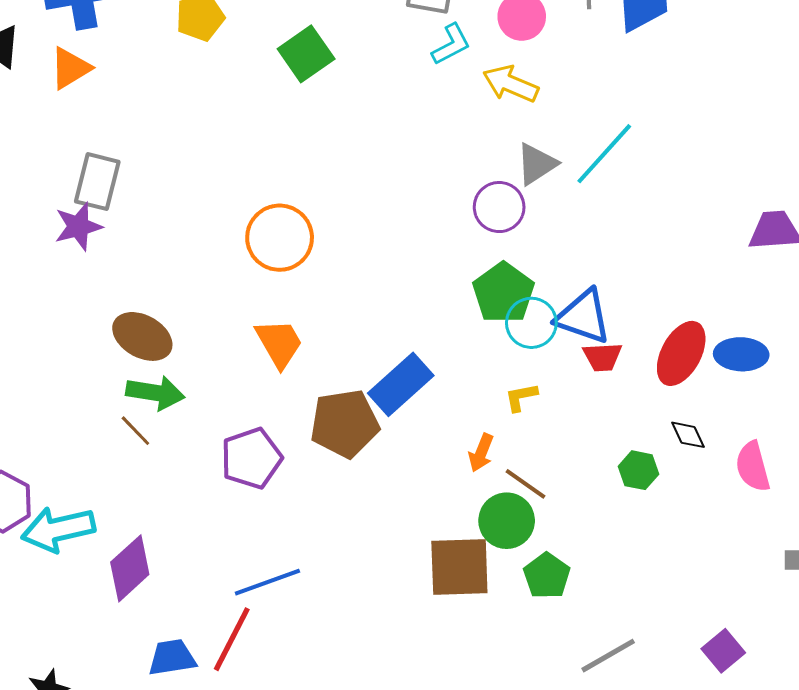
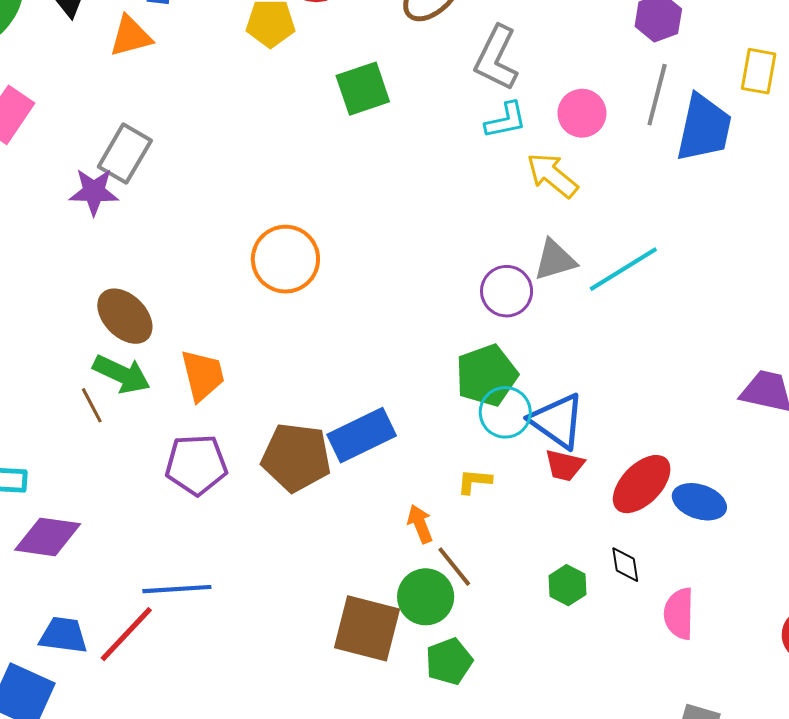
orange trapezoid: (279, 343) -> (203, 375), moved
orange arrow: (481, 453) -> (420, 524), turned 120
purple diamond: (130, 568) -> (48, 537), turned 34

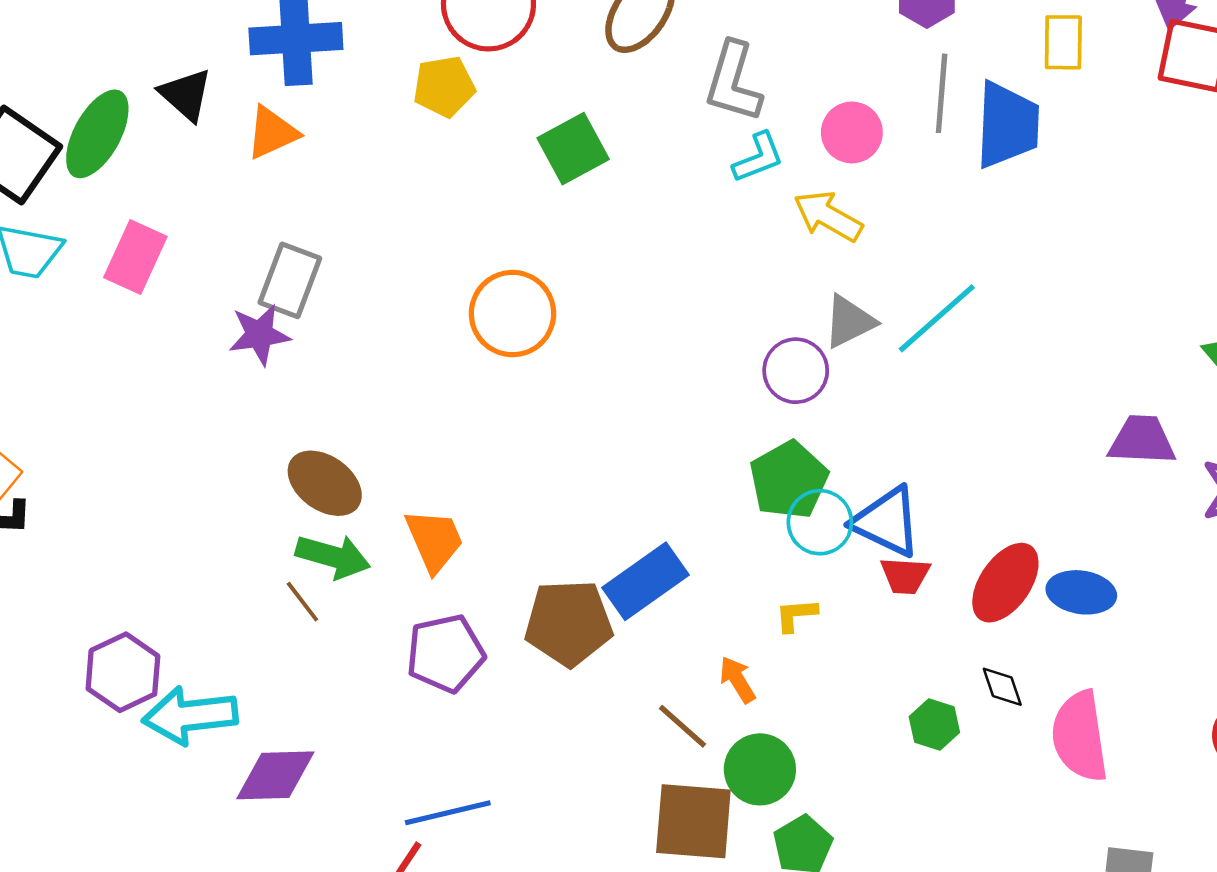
orange circle: (285, 259) -> (512, 314), moved
brown line: (454, 567) -> (682, 726), moved
pink semicircle: (679, 614) -> (1080, 736), size x1.4

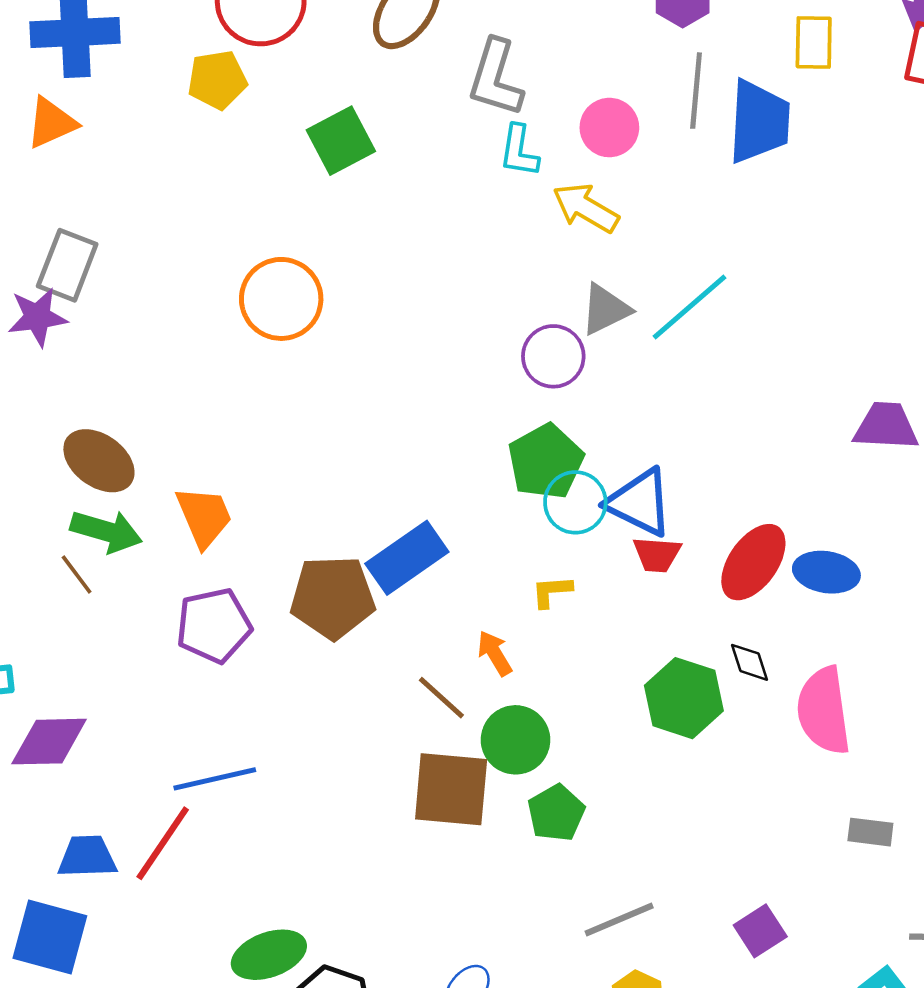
cyan L-shape: (758, 158) -> (519, 151), turned 120
green hexagon: (934, 724) -> (684, 698), size x1.6

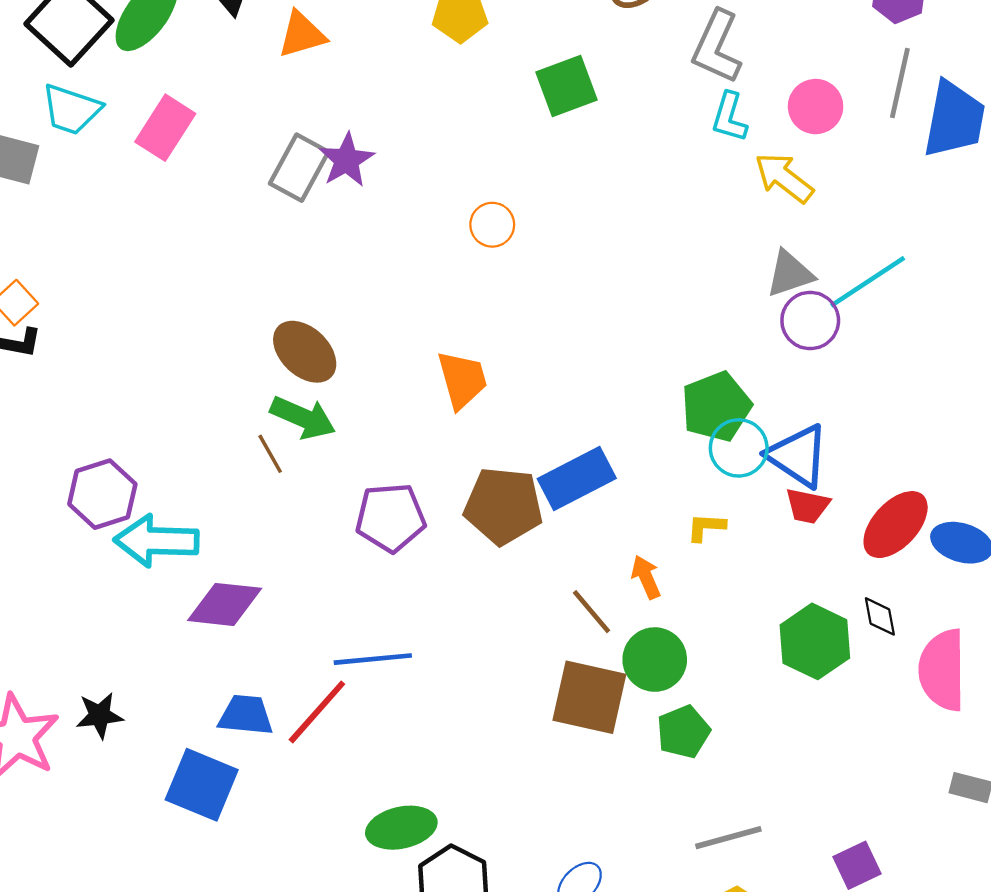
orange circle: (281, 299) -> (492, 225), size x0.6
purple star: (37, 317) -> (347, 160), moved, turned -30
purple circle: (553, 356) -> (810, 321), moved
orange trapezoid: (204, 517) -> (462, 380), moved

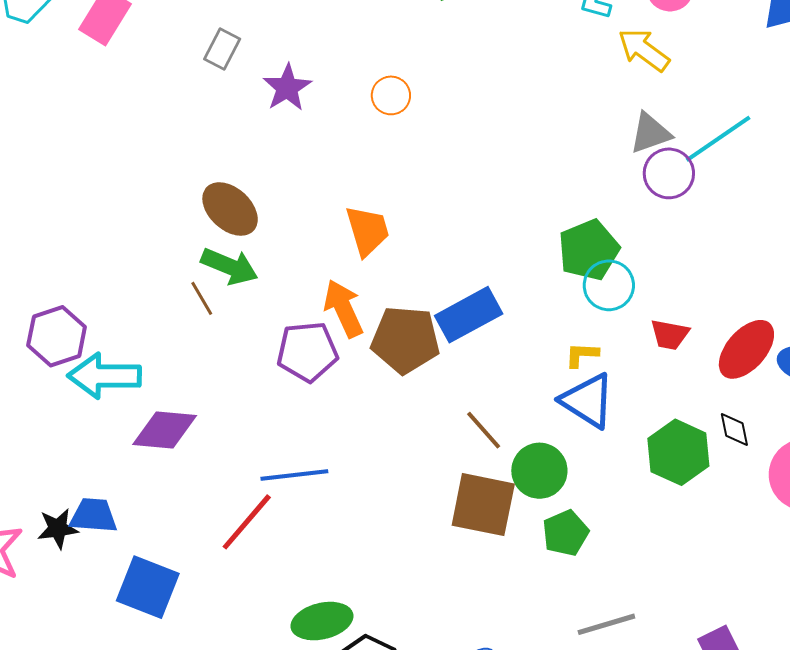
purple star: (347, 160) -> (287, 88), moved
gray rectangle: (299, 168) -> (222, 49), size x0.7
blue triangle: (798, 456) -> (588, 401), moved
orange arrow: (646, 577) -> (344, 308), moved, size x1.5
blue trapezoid: (246, 715) -> (93, 516), moved

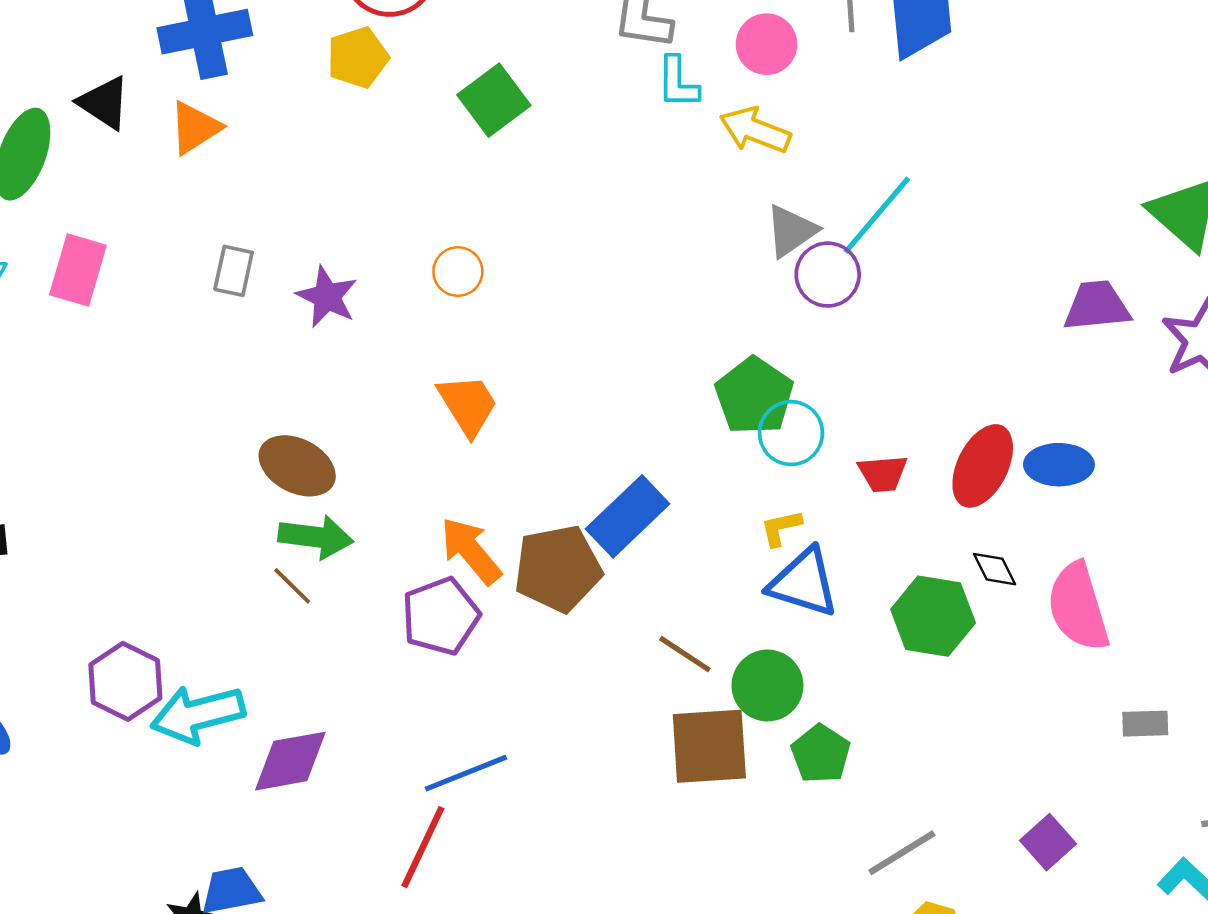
orange trapezoid: (367, 231) -> (468, 405), moved

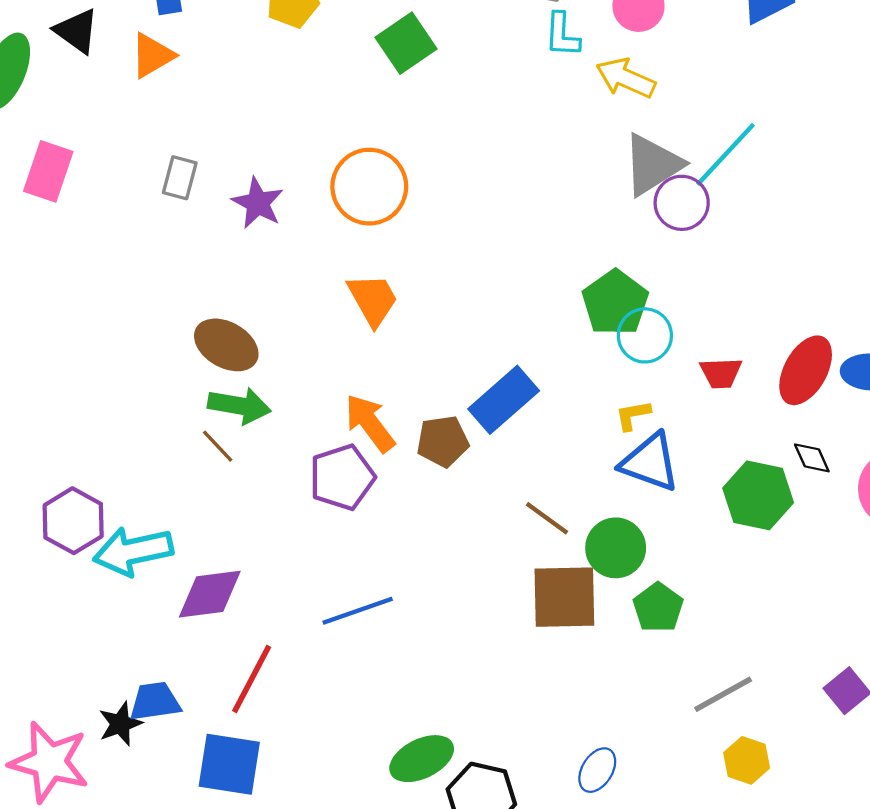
gray triangle: (791, 231) -> (652, 165), size x1.4
orange circle: (458, 272) -> (369, 187), size x1.8
brown pentagon: (558, 569) -> (443, 441), size x0.7
red line: (423, 847) -> (252, 679), moved

